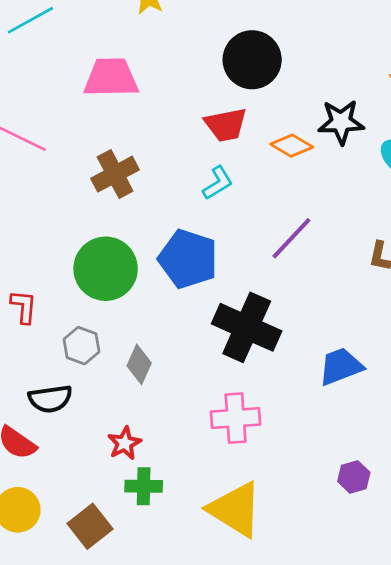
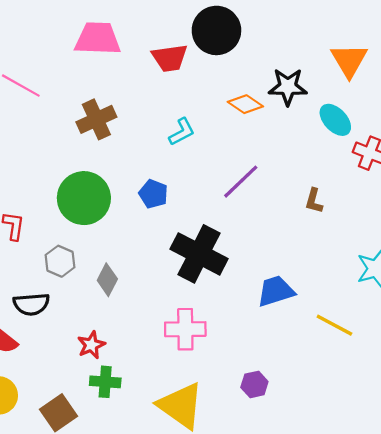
red trapezoid: (226, 125) -> (170, 58), moved
blue pentagon: (188, 259) -> (153, 194), size x0.6
purple hexagon: (354, 477) -> (254, 384), moved

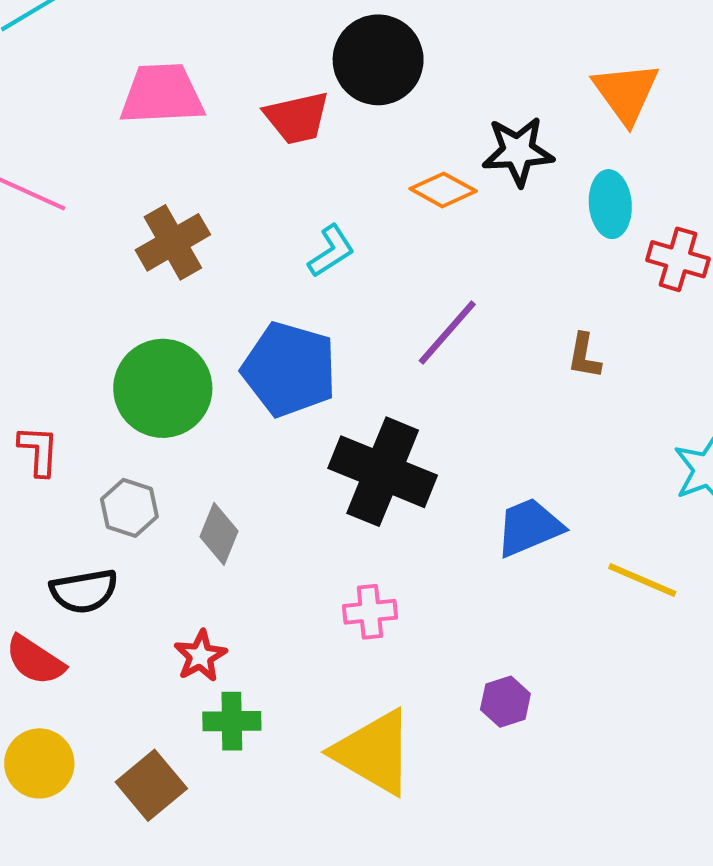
cyan ellipse: (335, 120) -> (610, 204), turned 44
blue pentagon: (153, 194) -> (289, 369), size x1.8
pink cross: (185, 329) -> (370, 612), size x0.7

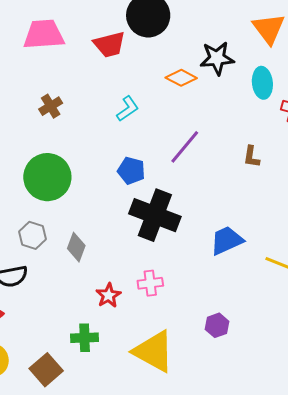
brown cross: (173, 242) -> (51, 106), size x0.7
blue pentagon: (289, 369) -> (131, 171), moved, size x0.6
red star: (200, 656) -> (108, 295), moved

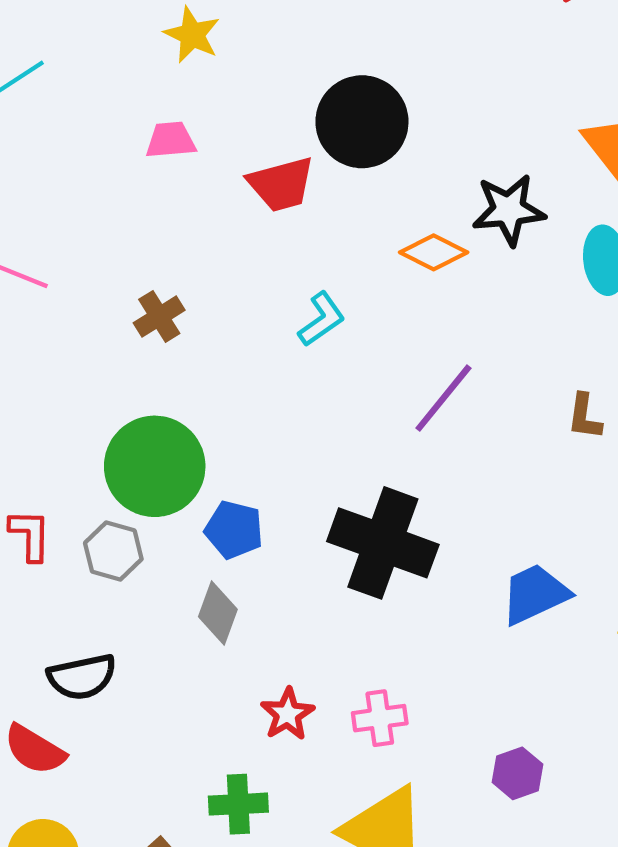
pink trapezoid: (44, 34) -> (171, 140), moved, size x0.6
blue pentagon: (131, 171) -> (234, 530), moved
gray hexagon: (32, 235) -> (113, 551), moved
pink cross: (150, 283) -> (380, 718), moved

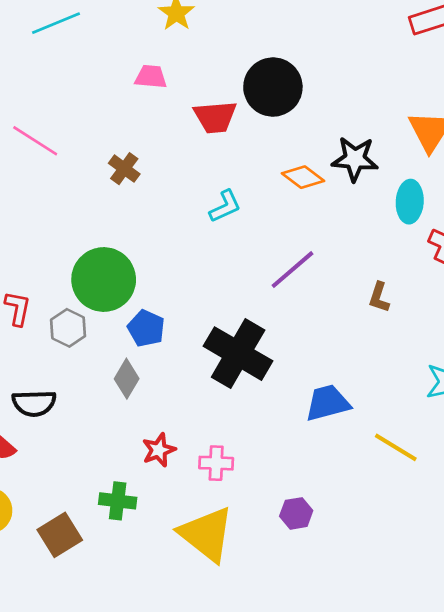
brown cross: (159, 316) -> (124, 169), moved, turned -32

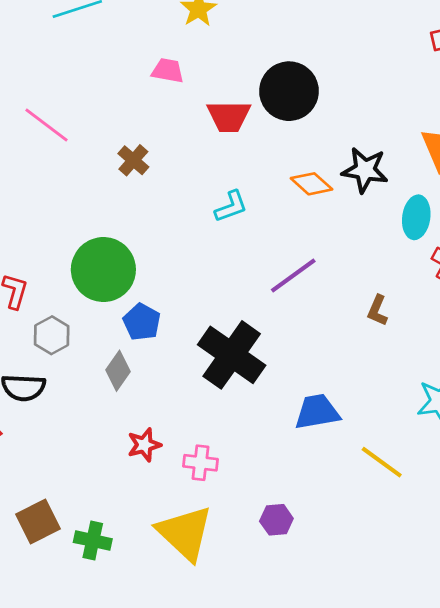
gray hexagon: (68, 328) -> (52, 335), moved
green cross: (118, 501) -> (93, 541), moved

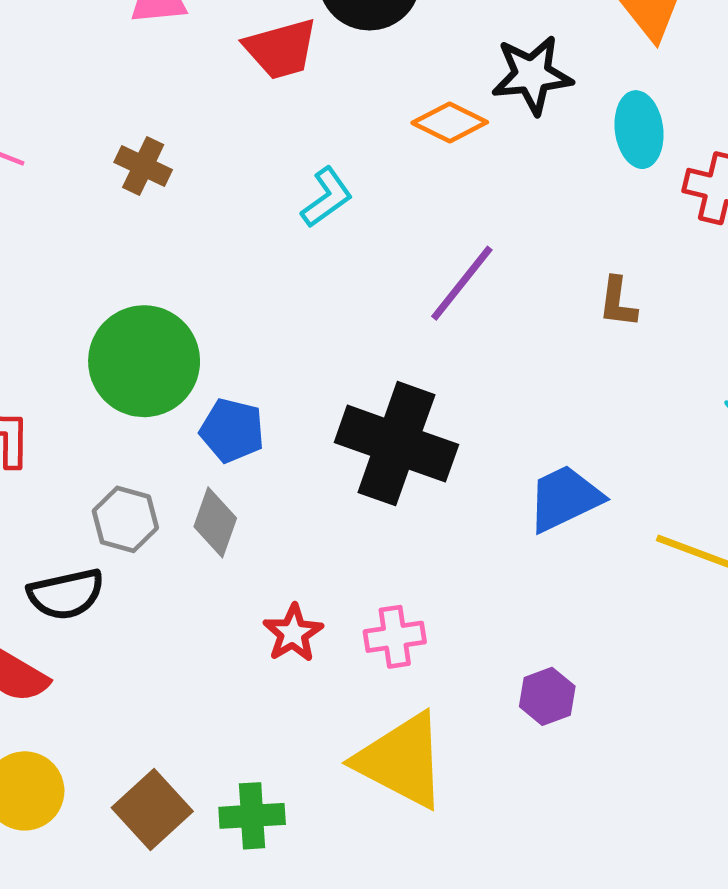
gray hexagon: (52, 335) -> (125, 519), moved

